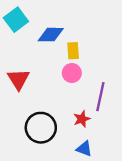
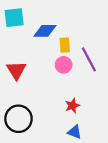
cyan square: (16, 20) -> (14, 18), turned 30
purple line: (100, 97) -> (89, 59), moved, turned -40
black circle: (41, 128) -> (19, 119), moved

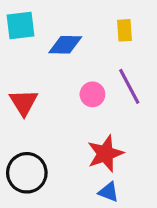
yellow rectangle: (65, 45) -> (124, 30), moved
red star: (72, 106) -> (105, 154), size x1.6

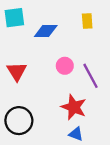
purple line: (129, 86) -> (90, 76), moved
red star: (105, 154) -> (74, 107), turned -30

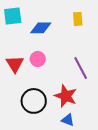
pink circle: (65, 66) -> (38, 59), moved
black circle: (19, 121) -> (34, 101), moved

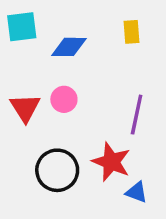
purple line: (81, 68) -> (137, 115), turned 40
blue triangle: (68, 120) -> (137, 192), moved

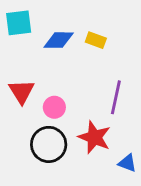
yellow rectangle: (132, 32) -> (96, 40), moved, turned -66
pink circle: (64, 99) -> (54, 107), moved
blue triangle: (137, 192) -> (127, 163), moved

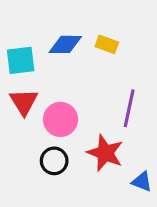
cyan square: (19, 23) -> (21, 60), moved
pink circle: (54, 107) -> (61, 119), size x1.4
black circle: (49, 144) -> (54, 161), size x0.7

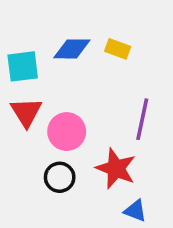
blue triangle: (142, 182) -> (135, 211), moved

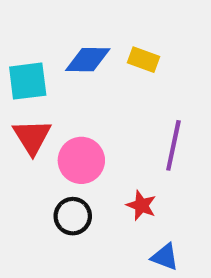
red star: (116, 168) -> (141, 205), size x0.6

